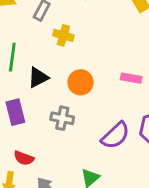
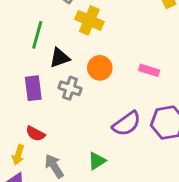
yellow cross: (63, 35) -> (89, 20), size x1.4
gray cross: (62, 118) -> (70, 88), moved

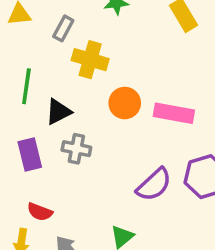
orange circle: (100, 68) -> (125, 103), moved
pink rectangle: (149, 70) -> (174, 113), size x1.5

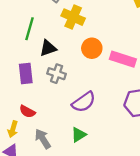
purple semicircle: (154, 185) -> (84, 102), moved

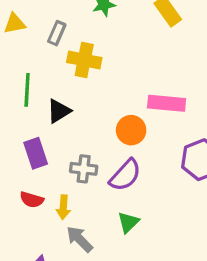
orange circle: (92, 48) -> (131, 130), moved
gray cross: (57, 74) -> (84, 169), moved
red semicircle: (27, 111) -> (32, 200), moved
yellow arrow: (13, 129) -> (63, 207), moved

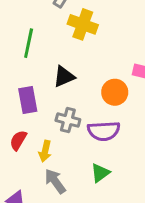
black triangle: (59, 111) -> (64, 77), moved
purple semicircle: (125, 175) -> (104, 131), turned 36
red semicircle: (32, 200) -> (18, 140), turned 96

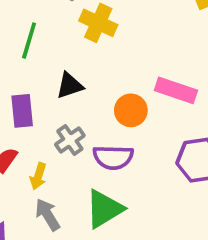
gray cross: (68, 120) -> (70, 140), turned 35
green triangle: (100, 173) -> (104, 209), size x1.6

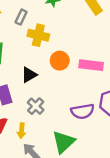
orange circle: (131, 110) -> (60, 61), moved
purple semicircle: (113, 157) -> (83, 111), moved

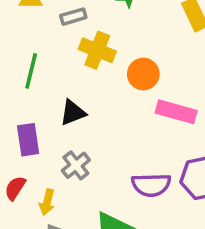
gray rectangle: (21, 17) -> (73, 17), turned 40
orange circle: (60, 61) -> (143, 74), moved

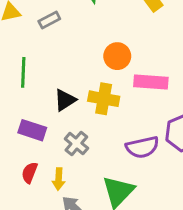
yellow cross: (97, 50) -> (104, 99), moved
purple rectangle: (28, 140) -> (32, 130), turned -52

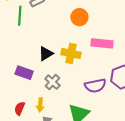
orange circle: (117, 56) -> (79, 17), moved
green line: (23, 72) -> (20, 16), moved
red semicircle: (30, 173) -> (20, 108), moved

